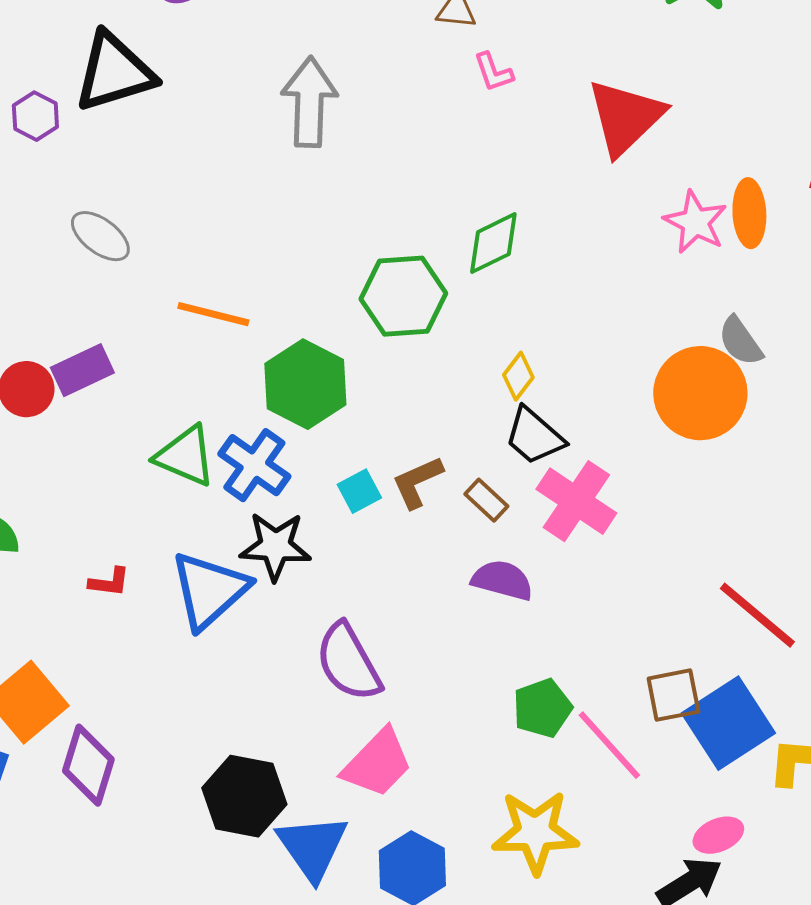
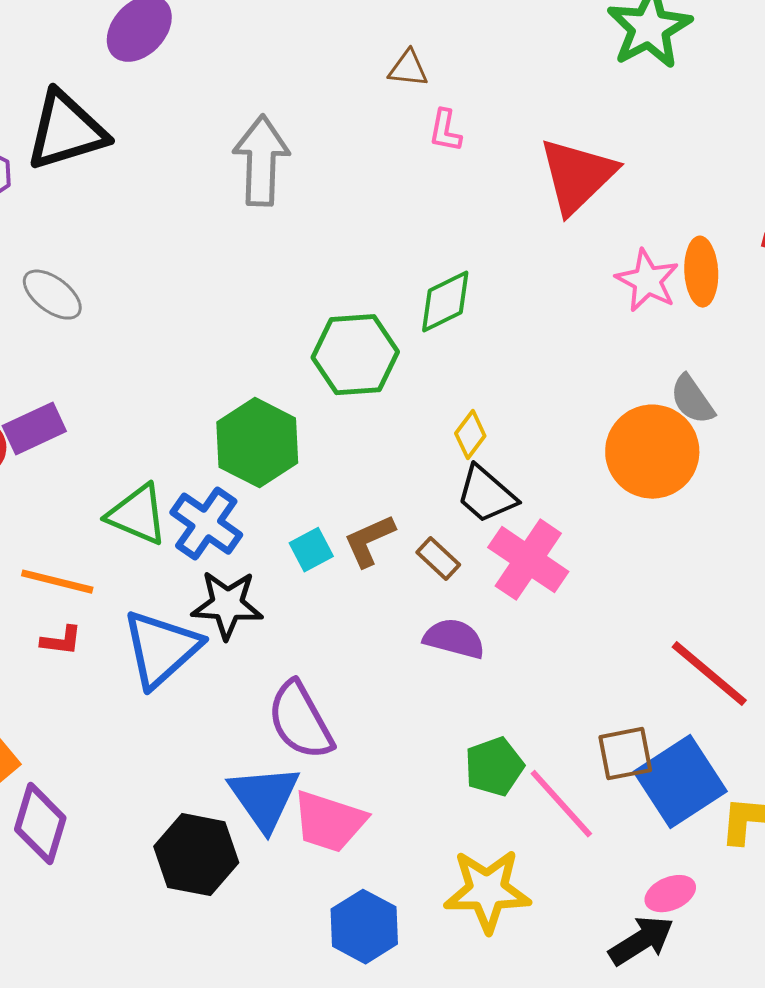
pink L-shape: (493, 72) -> (445, 131), turned 30
orange line: (213, 314) -> (57, 582), moved
pink trapezoid: (377, 763) -> (329, 822), turned 64
blue triangle: (312, 847) -> (264, 798), moved

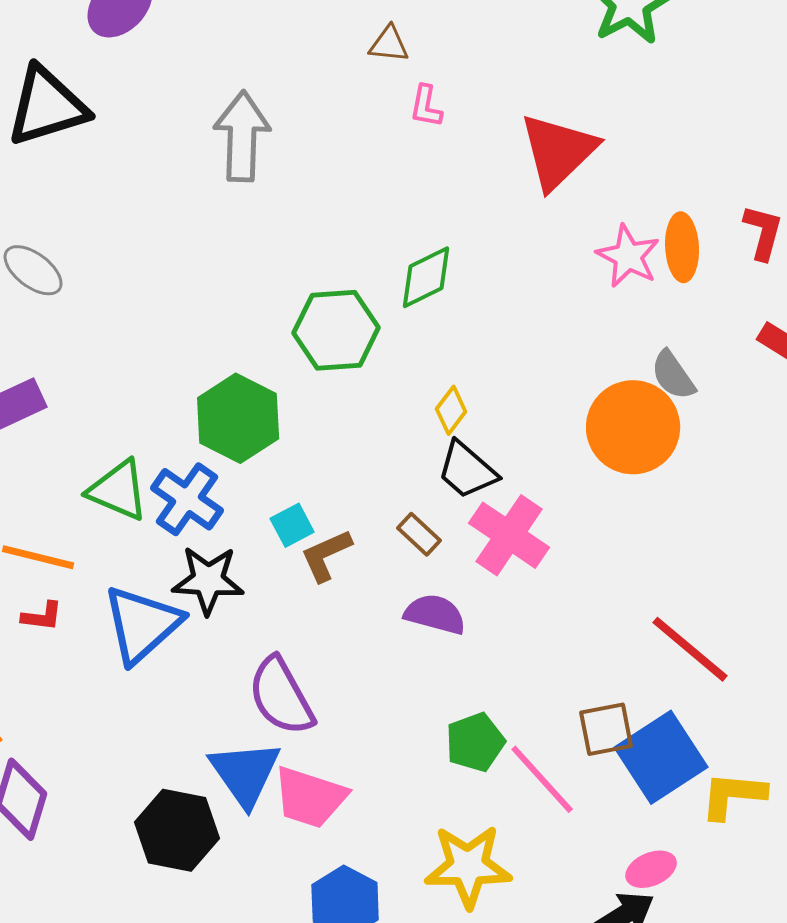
brown L-shape: (369, 541) -> (326, 555), moved

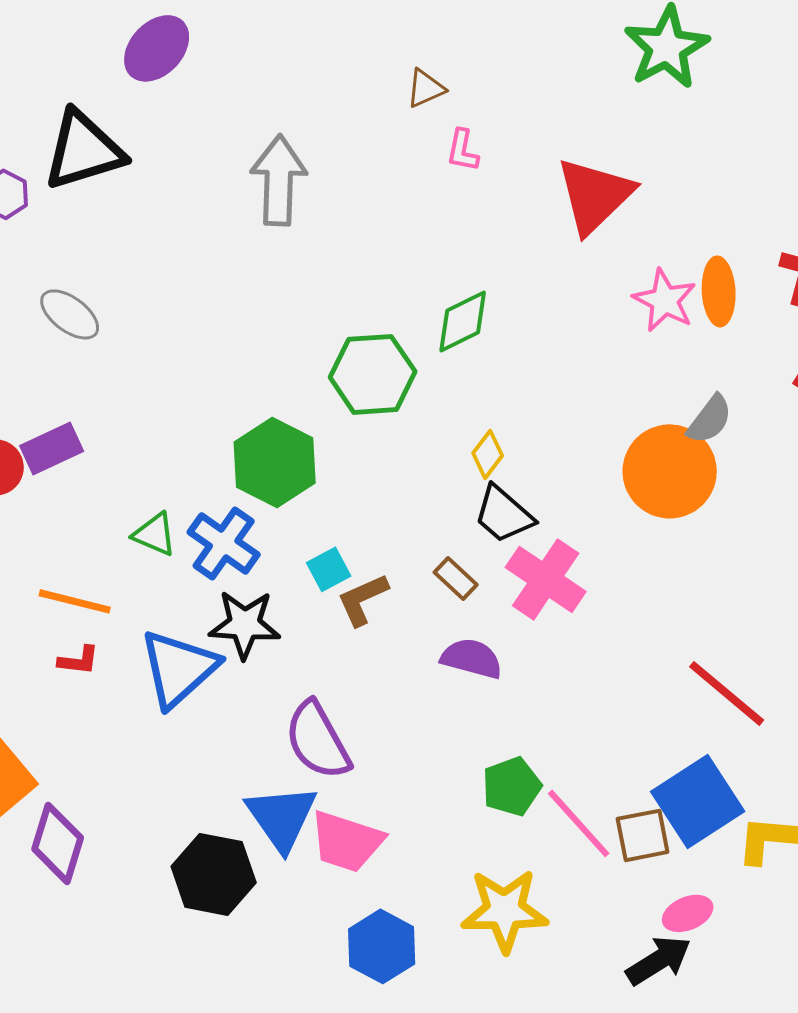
brown triangle: (389, 44) -> (426, 88), turned -30
gray semicircle: (673, 375) -> (710, 419), turned -108
green triangle: (118, 490) -> (155, 534), size x0.7
brown square: (606, 729) -> (643, 835), moved

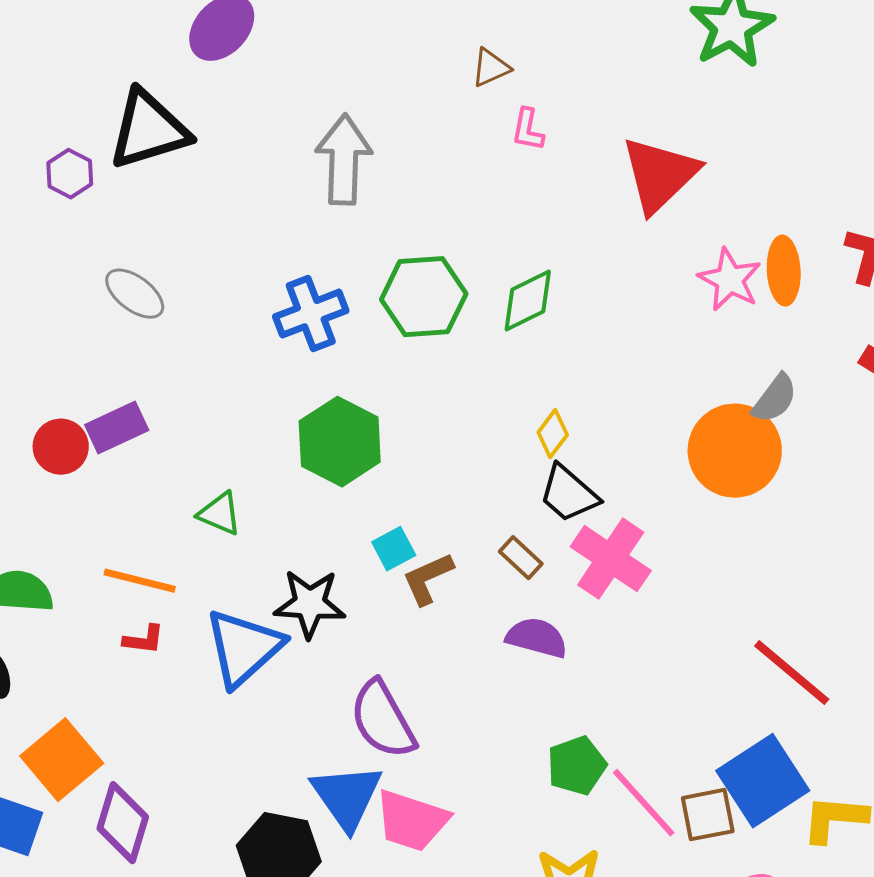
green hexagon: (373, 374) -> (424, 297), moved
blue cross: (224, 543) -> (311, 314), moved, turned 34

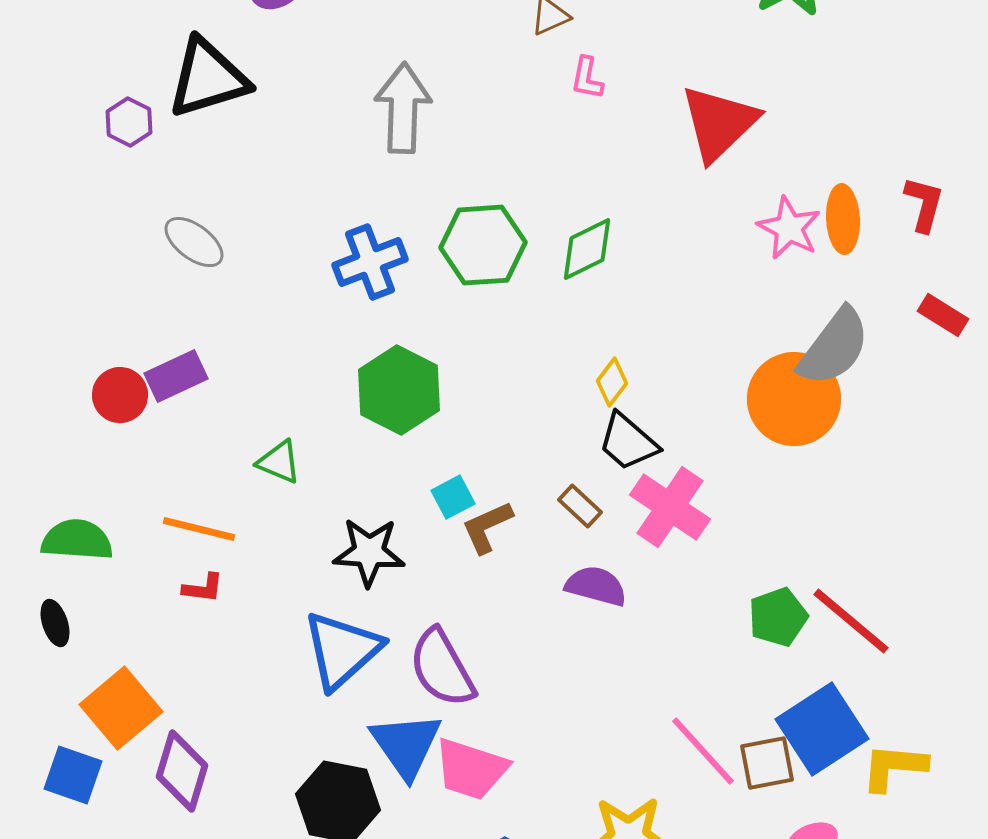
gray semicircle: (775, 399) -> (834, 347), size x1.6
blue triangle: (244, 648) -> (342, 650), moved
green pentagon: (577, 766) -> (778, 617), moved

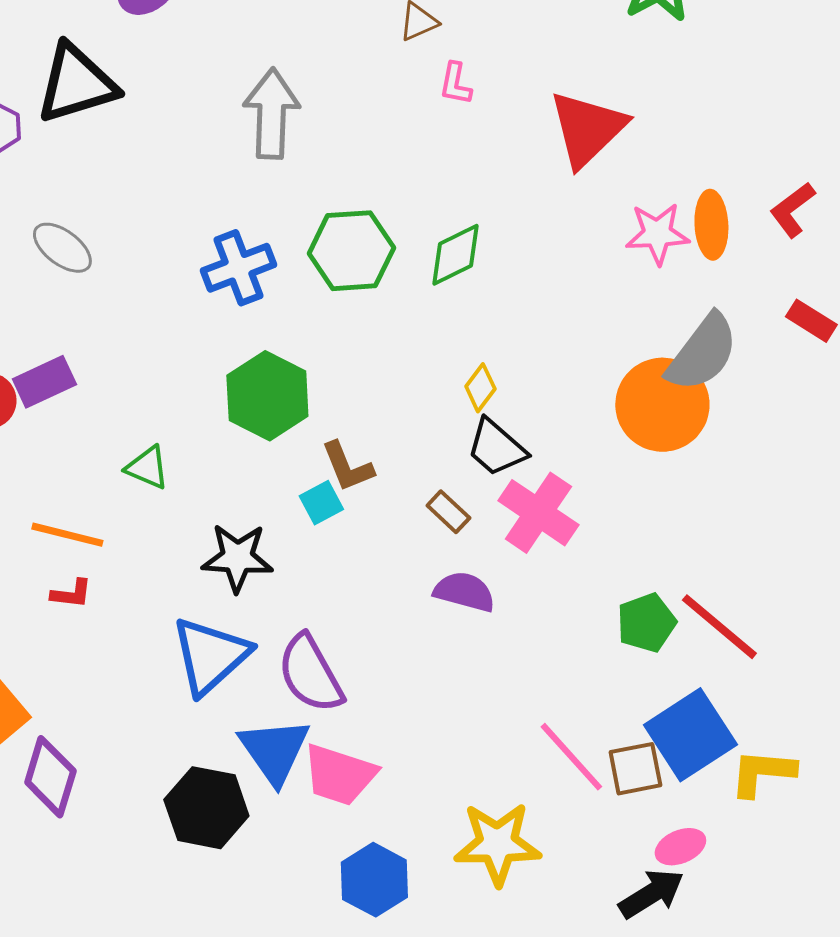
red L-shape: (924, 204) -> (792, 210), turned -142
pink star: (789, 228) -> (657, 234), turned -30
brown L-shape: (487, 527) -> (347, 467), moved, turned -88

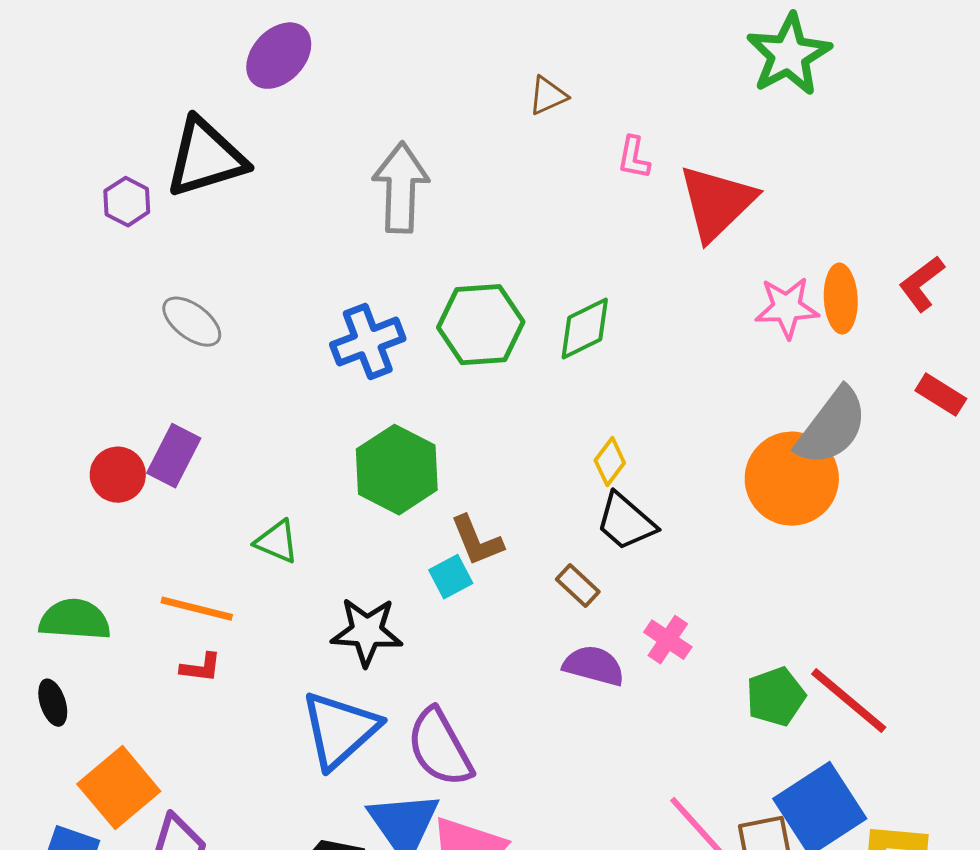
pink L-shape: (455, 84) -> (634, 158), moved
purple rectangle: (44, 382) -> (174, 456), turned -38
pink cross: (538, 513) -> (668, 640), moved, size x0.6

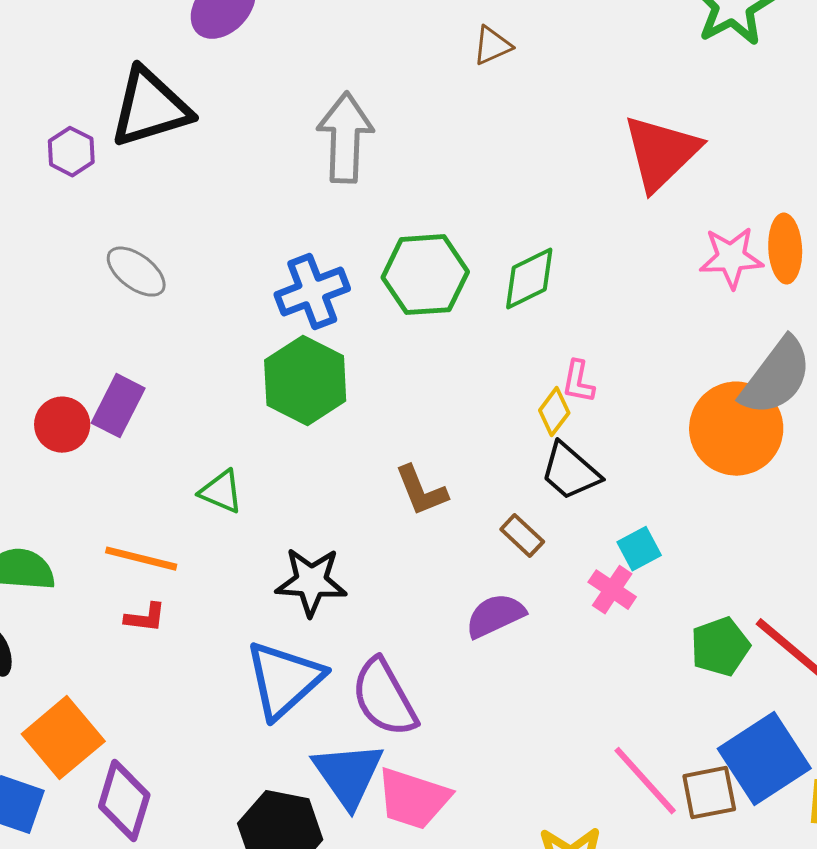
pink L-shape: (634, 158) -> (578, 382), moved
green hexagon: (397, 470) -> (305, 381), moved
cyan square: (451, 577) -> (639, 549), moved
purple semicircle: (594, 666) -> (495, 616), moved, turned -40

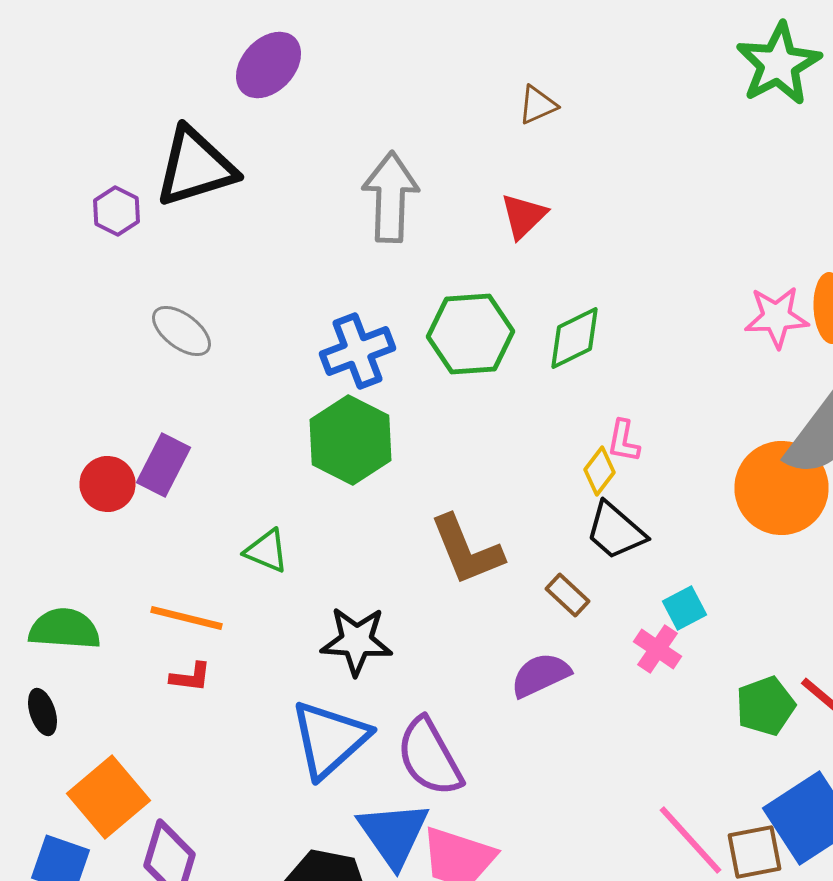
red triangle: (661, 153) -> (524, 216), moved, size x0.6
brown L-shape: (421, 491) -> (466, 550), size x1.4

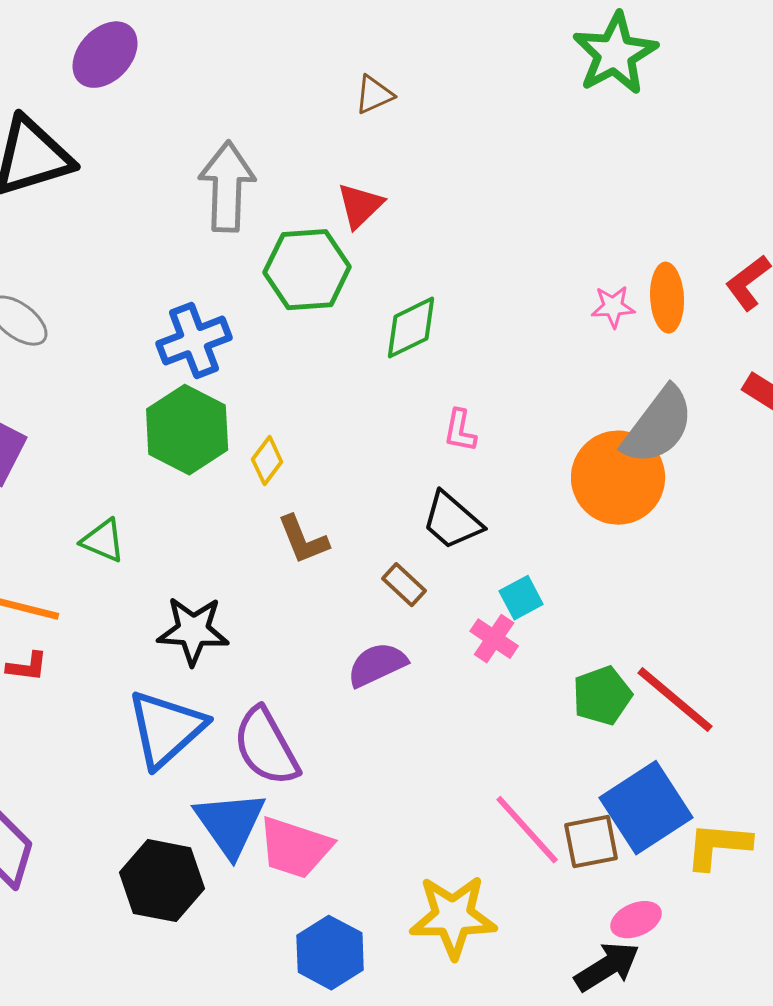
pink star: (776, 317) -> (613, 307), size x0.7
green hexagon: (470, 334) -> (307, 270), moved
yellow diamond: (600, 471) -> (267, 461), moved
brown L-shape: (466, 550) -> (303, 540), size x0.7

